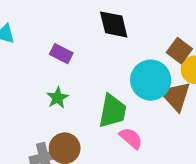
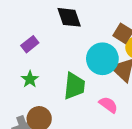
purple rectangle: (61, 54) -> (30, 44), turned -60
pink semicircle: (131, 138) -> (108, 105), moved

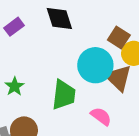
purple rectangle: (30, 44) -> (14, 27), moved

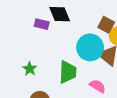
purple rectangle: (14, 27) -> (42, 24), moved, turned 56

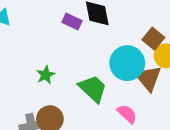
green trapezoid: (68, 72) -> (93, 89), turned -60

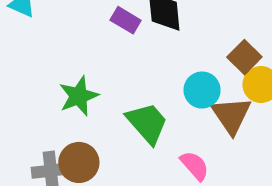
cyan circle: (127, 63) -> (202, 90), size x0.7
green star: (46, 75) -> (79, 96), size x1.4

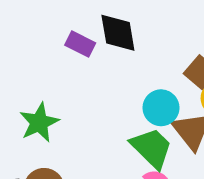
green trapezoid: (147, 123) -> (152, 148), moved

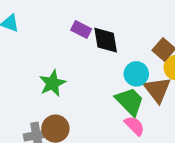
black diamond: (118, 33) -> (106, 40), moved

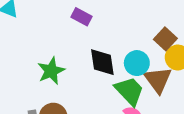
black diamond: (106, 40) -> (102, 62), moved

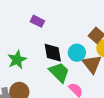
green trapezoid: (129, 91) -> (59, 72), moved

